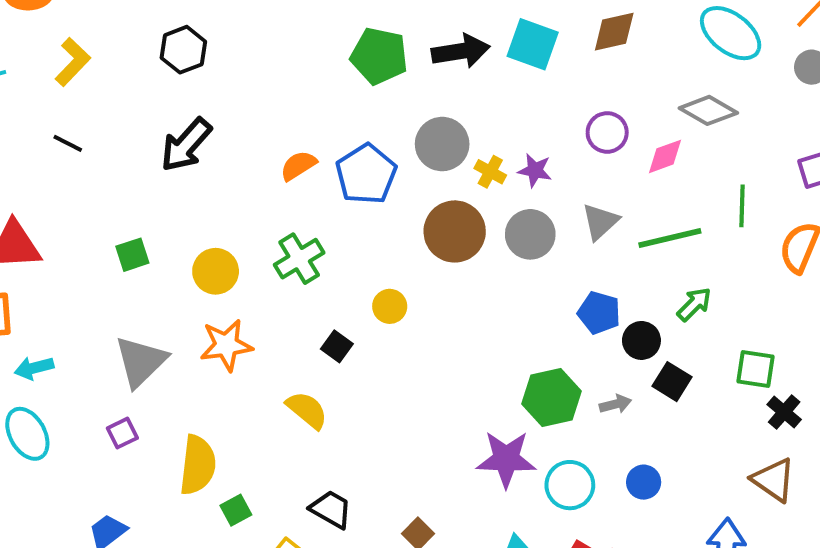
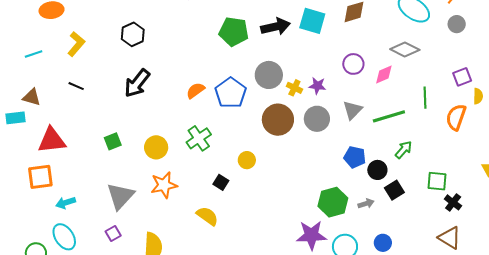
black square: (672, 382) -> (394, 190), turned 30

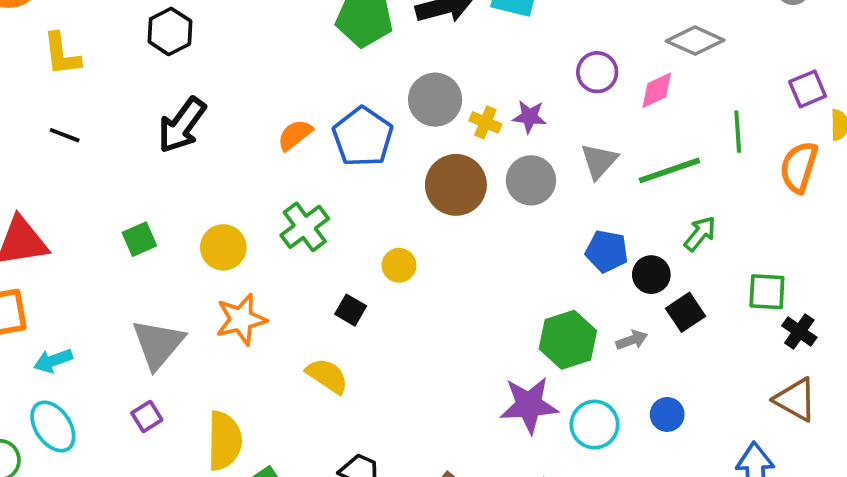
yellow L-shape: (76, 44) -> (62, 54), turned 135

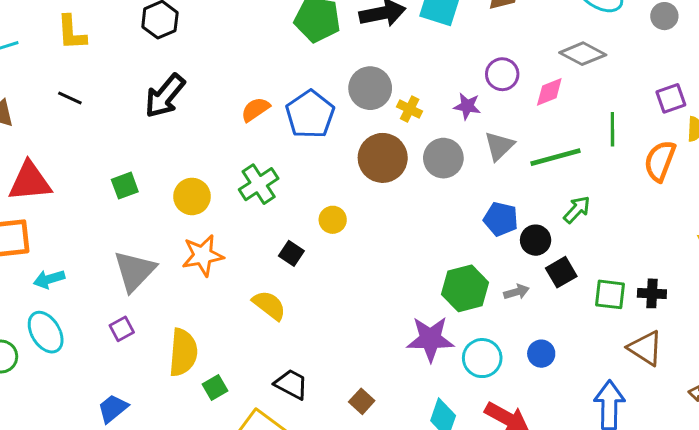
purple star: (529, 117) -> (467, 106), moved
green square: (767, 292) -> (610, 294), moved
black cross: (799, 332) -> (652, 293), turned -36

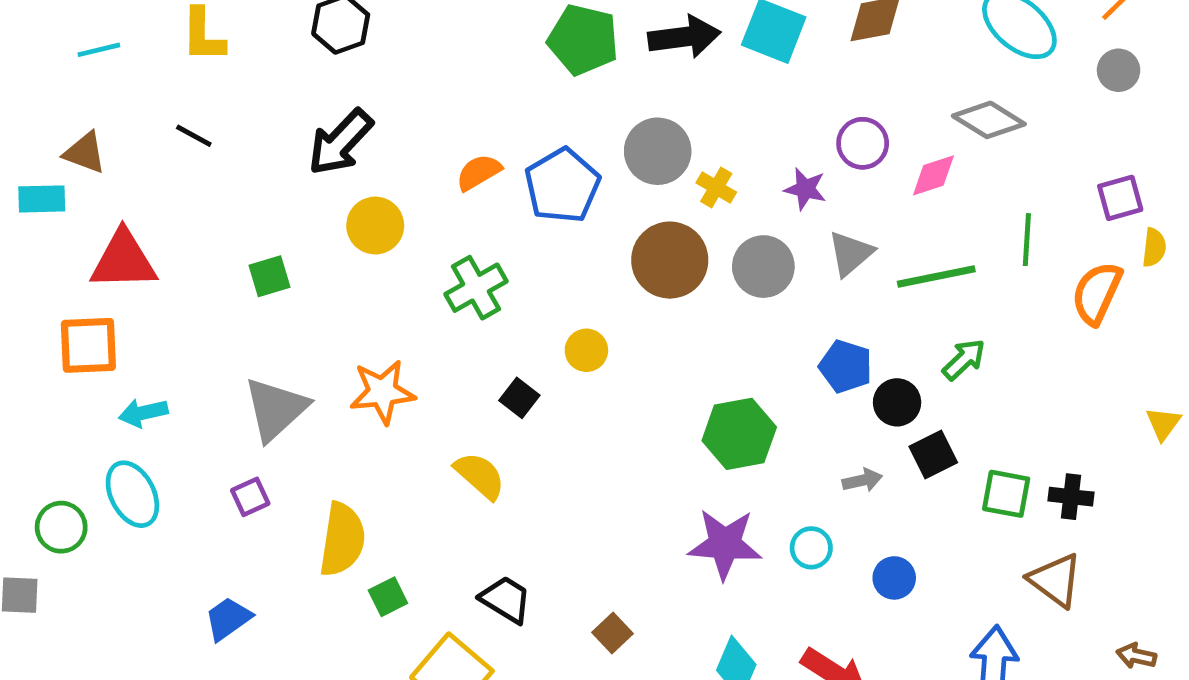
yellow circle: (192, 196) -> (375, 226), moved
green hexagon: (465, 288) -> (739, 434), moved
cyan circle: (482, 358) -> (811, 548), moved, size x0.7

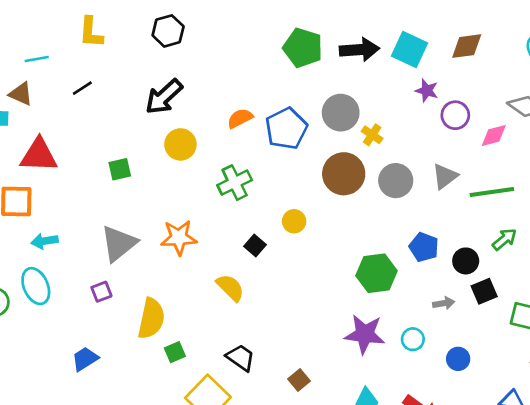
cyan line: (99, 50) -> (37, 59), moved
black line: (194, 136) -> (82, 88), turned -65
purple star: (805, 189) -> (427, 91), moved
blue pentagon: (846, 366) -> (424, 247), moved

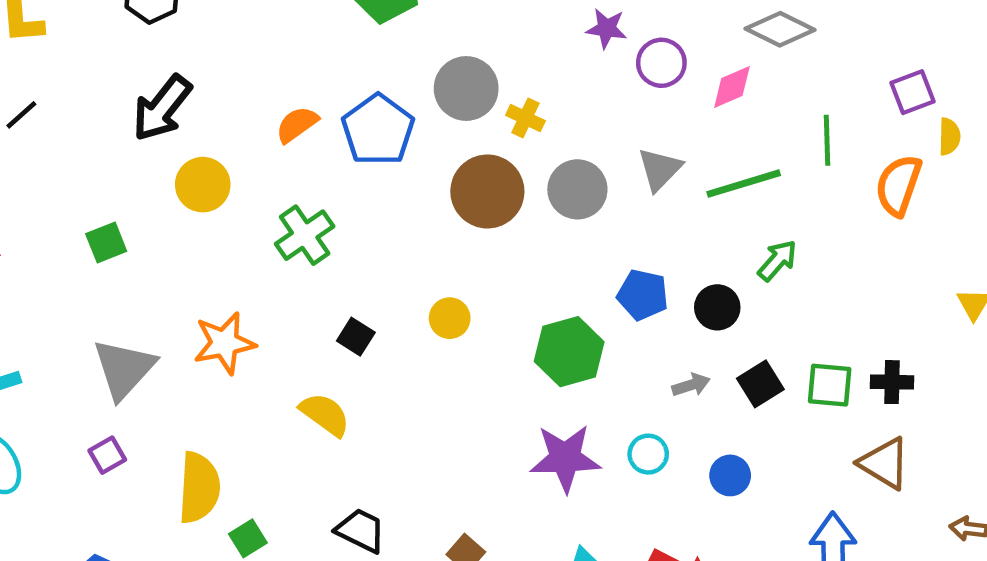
yellow circle: (294, 221) -> (450, 318), moved
black square: (484, 291) -> (760, 384), moved

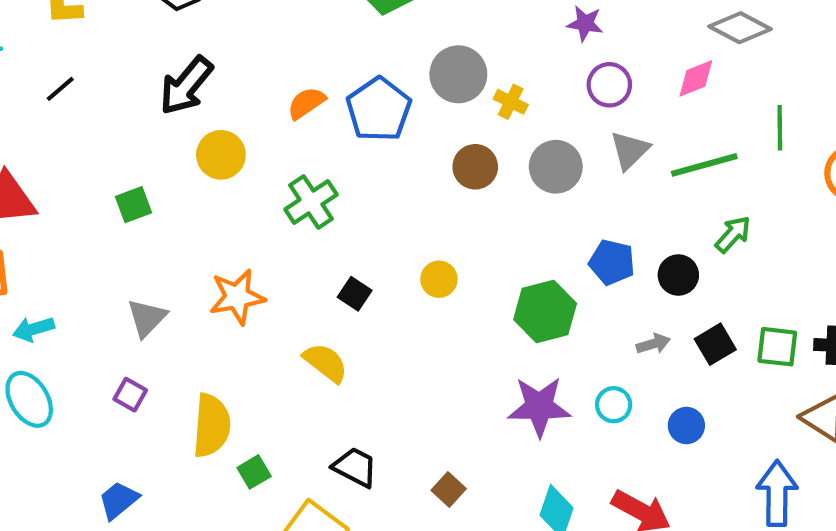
purple circle: (661, 63) -> (609, 85), moved
brown circle: (487, 191) -> (475, 167), size x0.7
gray triangle: (124, 369) -> (147, 318), size x0.7
purple square: (107, 455) -> (130, 395), turned -32

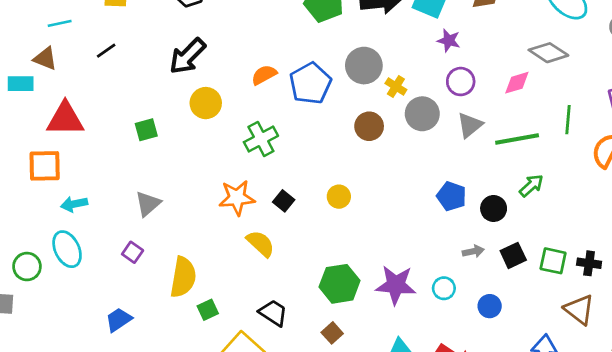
gray circle: (556, 167) -> (422, 114), moved
orange star: (237, 297) -> (237, 198), moved
green hexagon: (545, 312) -> (340, 284), moved

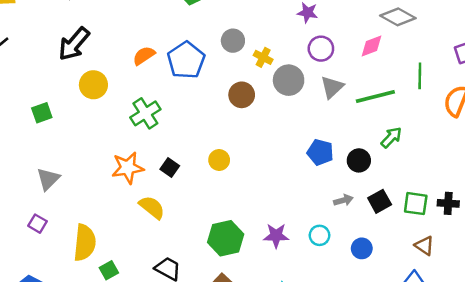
gray circle: (364, 66) -> (233, 41), size x0.7
purple star: (396, 285) -> (276, 236), size x0.7
brown triangle: (579, 310) -> (424, 246), moved, size x0.7

